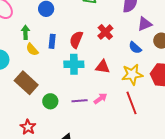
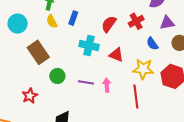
red cross: (105, 32) -> (136, 21), moved
red semicircle: (76, 40) -> (109, 24), moved
pink arrow: (100, 99) -> (107, 85), turned -72

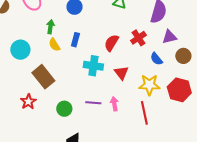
red triangle: (116, 55) -> (121, 73), turned 35
green circle: (57, 76) -> (64, 109), moved
red star: (30, 96) -> (28, 102), moved

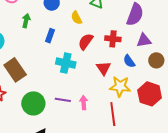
red cross: (138, 38) -> (113, 39), turned 35
yellow semicircle: (54, 45) -> (77, 18), moved
red triangle: (121, 73) -> (104, 68), moved
green circle: (64, 109) -> (33, 103), size x1.5

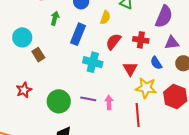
yellow semicircle: (77, 18) -> (105, 17), turned -136
blue rectangle: (50, 36) -> (78, 34), size x1.5
brown rectangle: (15, 70) -> (38, 55), moved, size x0.6

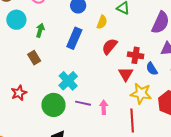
green arrow: (55, 18) -> (40, 30), moved
cyan circle: (22, 37) -> (16, 20), moved
red cross: (141, 40) -> (136, 55), moved
cyan cross: (93, 62) -> (68, 81), moved, turned 30

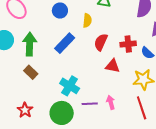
green arrow: (40, 30) -> (30, 44), size x1.6
blue rectangle: (74, 38) -> (65, 43), turned 35
red triangle: (126, 74) -> (113, 66), moved, turned -35

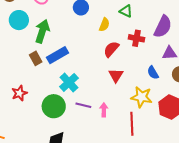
blue rectangle: (65, 43) -> (57, 55), moved
red cross: (128, 44) -> (136, 38), moved
red triangle: (113, 66) -> (116, 75), turned 35

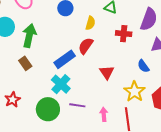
red semicircle: (111, 49) -> (86, 46), moved
blue rectangle: (57, 55) -> (65, 59), moved
yellow star: (142, 97) -> (134, 92), turned 30
pink arrow: (104, 110) -> (104, 114), moved

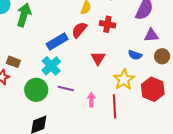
red cross: (124, 34) -> (107, 24), moved
brown rectangle: (25, 63) -> (13, 62), moved, turned -40
blue semicircle: (143, 66) -> (135, 55), turned -40

